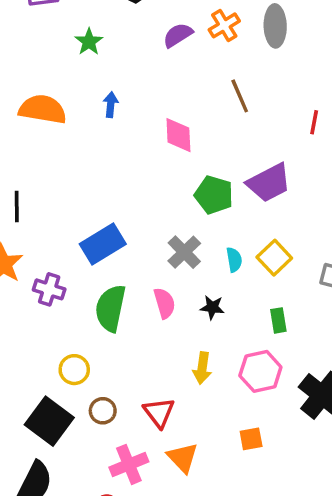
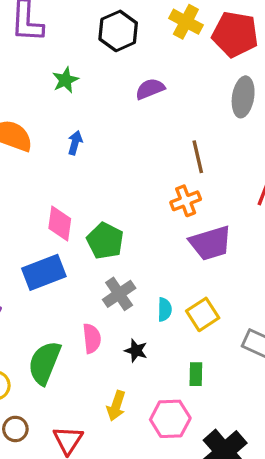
orange cross: (224, 25) -> (186, 201), moved
pink diamond: (178, 135) -> (60, 224), moved
green pentagon: (214, 195) -> (105, 241), moved
green semicircle: (111, 308) -> (44, 363), moved

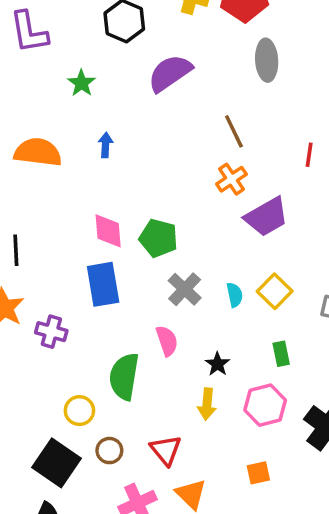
purple semicircle: (150, 89) -> (170, 73), size x1.5
blue rectangle: (44, 272) -> (103, 284), turned -66
black star: (136, 351) -> (217, 364), moved, turned 30

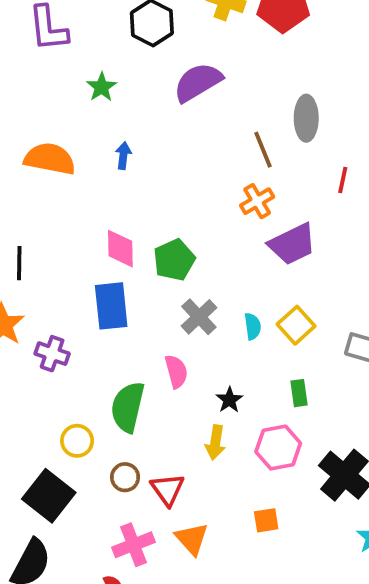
gray ellipse: (267, 60) -> (306, 118), moved
green pentagon: (158, 238) -> (174, 260), turned 30
brown circle: (109, 451) -> (125, 477), moved

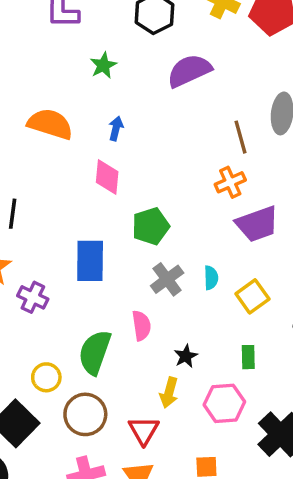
pink diamond: (120, 249) -> (107, 177), moved
cyan semicircle: (253, 326) -> (211, 278), moved
brown circle: (125, 477) -> (85, 414), size x1.6
red triangle: (168, 489) -> (144, 430), moved

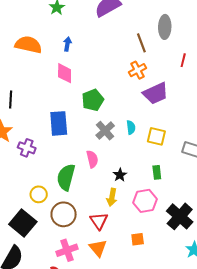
yellow square: (252, 296) -> (156, 136), turned -36

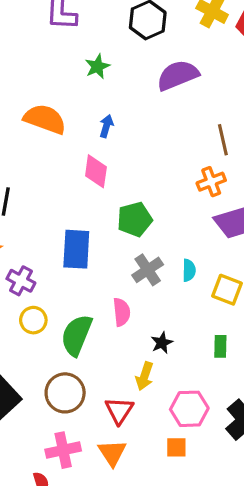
yellow circle: (39, 194) -> (33, 320), moved
pink hexagon: (145, 201) -> (189, 409), moved

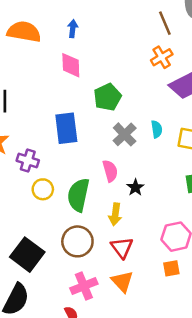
black star: (162, 343) -> (135, 187), moved
yellow arrow: (144, 376) -> (115, 214), moved

